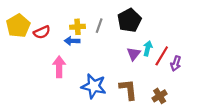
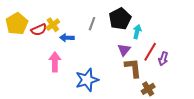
yellow cross: (78, 27) -> (53, 25), moved, turned -32
cyan arrow: (148, 48) -> (137, 32), moved
blue star: (94, 86) -> (87, 80), turned -30
brown L-shape: (128, 89) -> (133, 68), moved

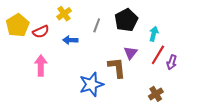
yellow cross: (53, 25) -> (64, 14), moved
cyan arrow: (137, 32) -> (154, 34), moved
pink arrow: (55, 62) -> (41, 65), moved
brown L-shape: (133, 68) -> (117, 68), moved

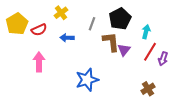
brown L-shape: (117, 68) -> (111, 42), moved

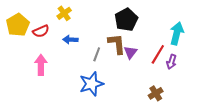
gray line: (92, 24) -> (97, 54), moved
cyan arrow: (146, 32) -> (177, 33), moved, size x1.5

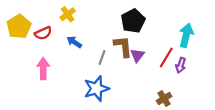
blue arrow: (70, 40) -> (74, 42), turned 32

